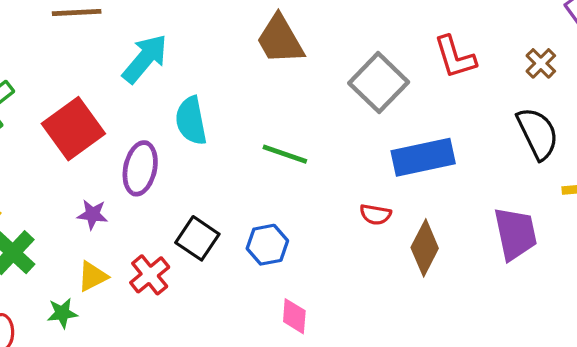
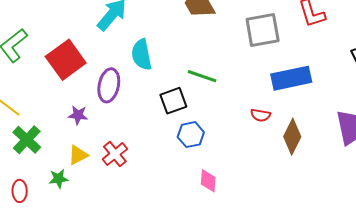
gray square: (379, 83) -> (263, 30), turned 36
black square: (197, 238) -> (173, 101), moved, turned 36

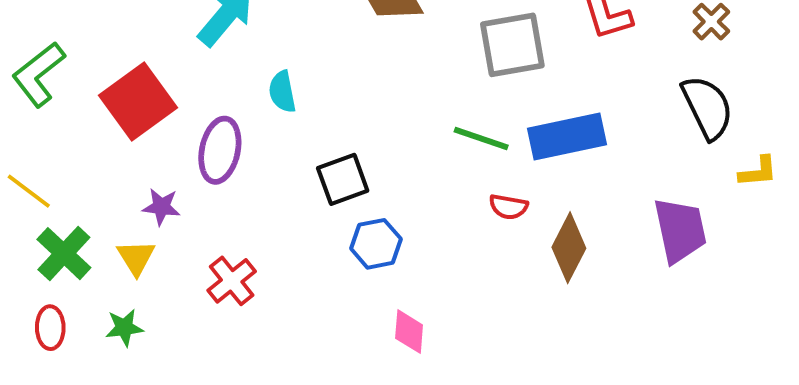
cyan semicircle: (142, 55) -> (282, 92), size x0.7
green line: (202, 76) -> (481, 139), moved
yellow triangle: (78, 155) -> (136, 257), moved, turned -35
red ellipse: (20, 191) -> (50, 328), moved

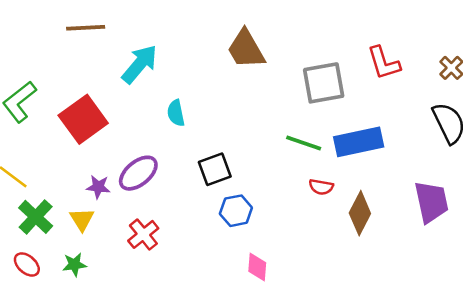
purple ellipse: (220, 150) -> (138, 173), moved, turned 39
red ellipse: (50, 328) -> (27, 264), turned -48

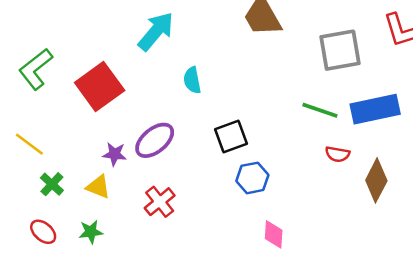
green cross: (36, 217) -> (52, 184), size x0.7
yellow triangle: (82, 219) -> (98, 187), turned -36

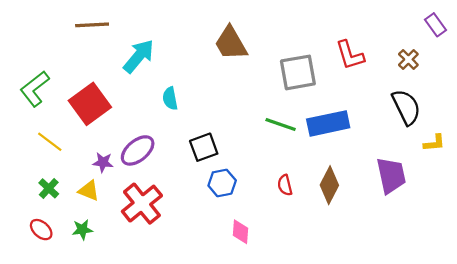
yellow line: (29, 144) -> (50, 142), moved
red semicircle: (337, 154) -> (285, 185), moved, turned 66
red cross: (160, 202) -> (142, 204), size x1.5

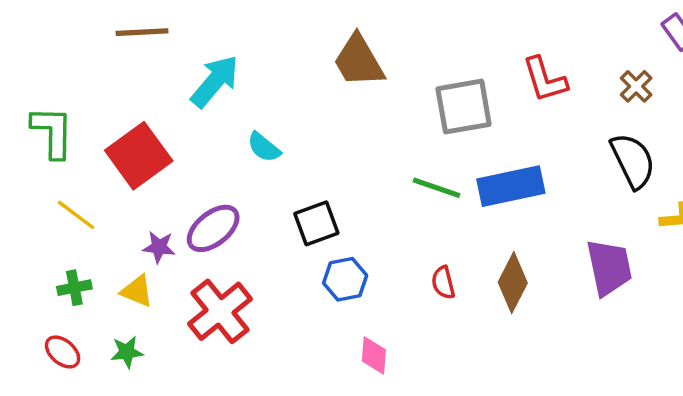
green L-shape: (35, 89) -> (52, 132), turned 129
cyan semicircle: (170, 98) -> (264, 147), turned -40
green cross: (49, 188) -> (74, 288), turned 36

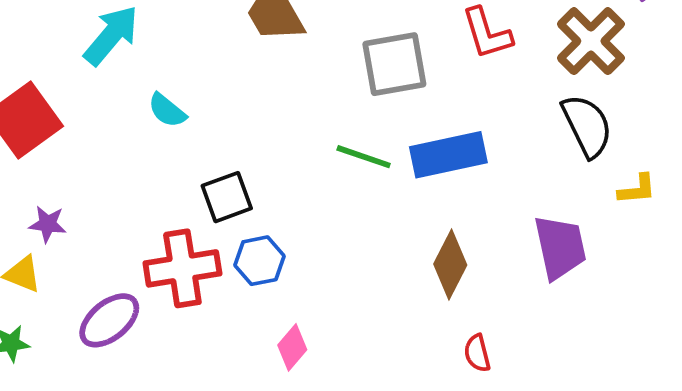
brown cross: (636, 86) -> (591, 41), size x1.8
purple ellipse: (213, 228) -> (109, 320), moved
red semicircle: (443, 283) -> (477, 353), moved
red cross: (220, 311) -> (182, 268), moved, turned 30
pink diamond: (374, 355) -> (292, 347), turned 36

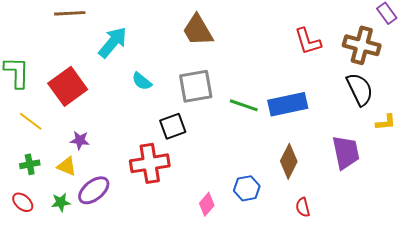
brown cross: (591, 41) -> (362, 45), turned -30
gray square: (394, 64) -> (196, 86), moved
blue hexagon: (260, 261) -> (247, 188), moved
purple ellipse: (109, 320) -> (94, 190), moved

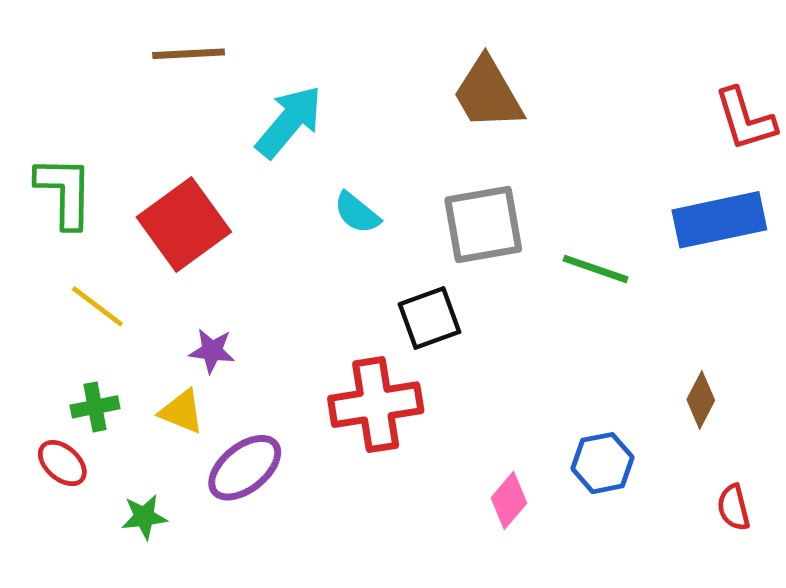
blue rectangle: (288, 104) -> (719, 220), moved
brown diamond: (289, 161) -> (701, 400), size x0.7
red ellipse: (23, 202) -> (62, 463), moved
green star: (61, 202) -> (144, 517), moved

